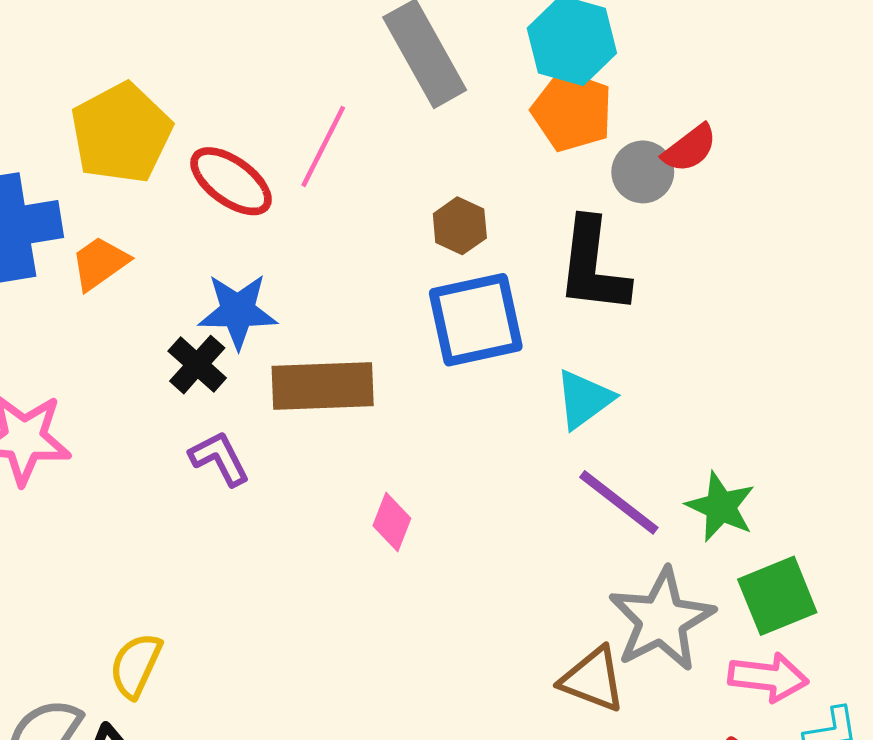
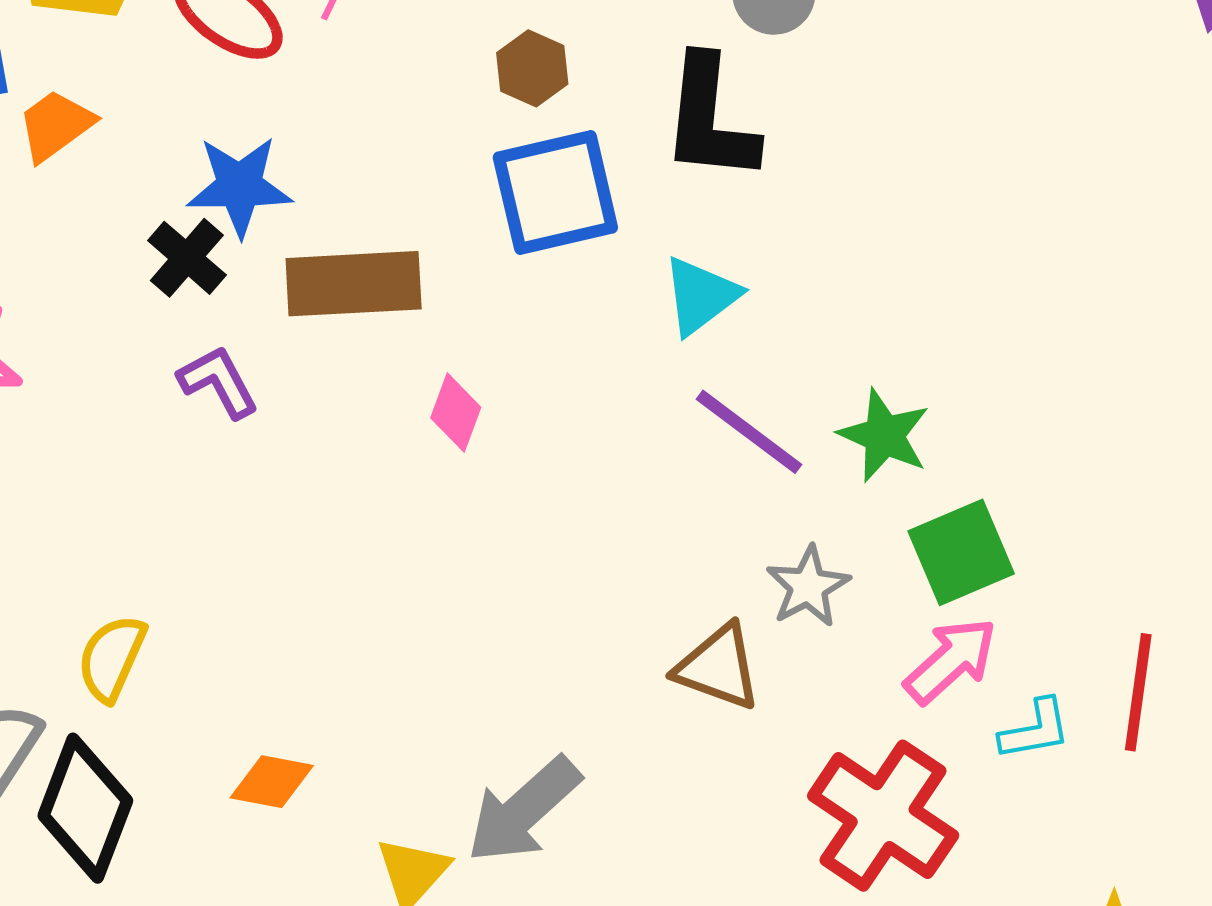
pink diamond: (392, 522) -> (456, 413), moved
gray star: (662, 620) -> (808, 586), size x0.6
pink arrow: (768, 677) -> (951, 661), turned -48

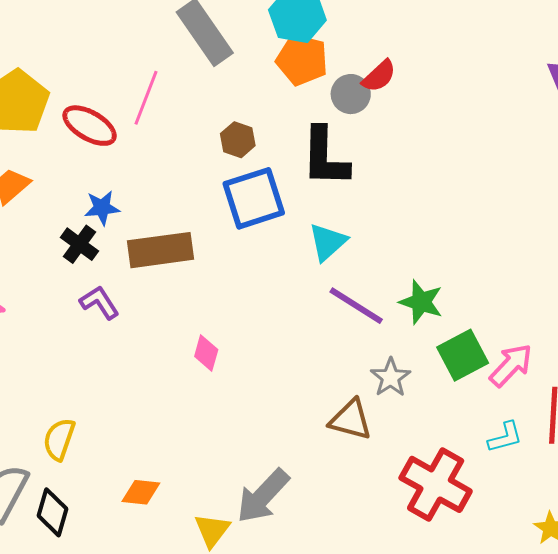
blue star: (240, 186) -> (102, 208), size x0.7
pink diamond: (456, 413) -> (206, 353), moved
pink arrow: (951, 661) -> (511, 365), moved
black diamond: (85, 808) -> (52, 512), size x0.7

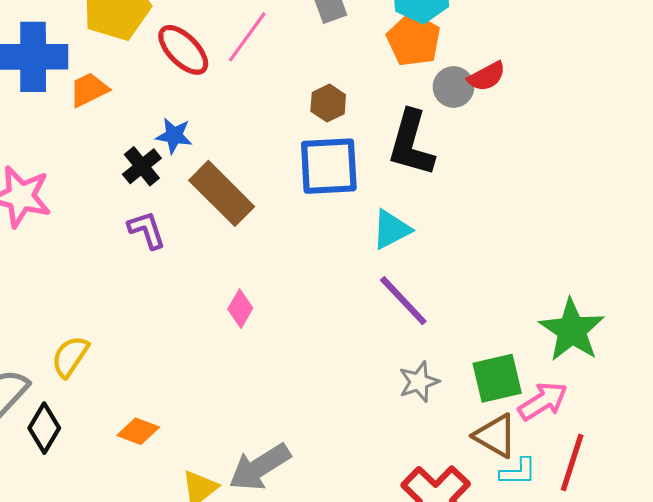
brown rectangle: (161, 250) -> (222, 193), turned 38
green star: (421, 302) -> (572, 330), moved, size x1.4
brown triangle: (351, 420) -> (495, 436), moved

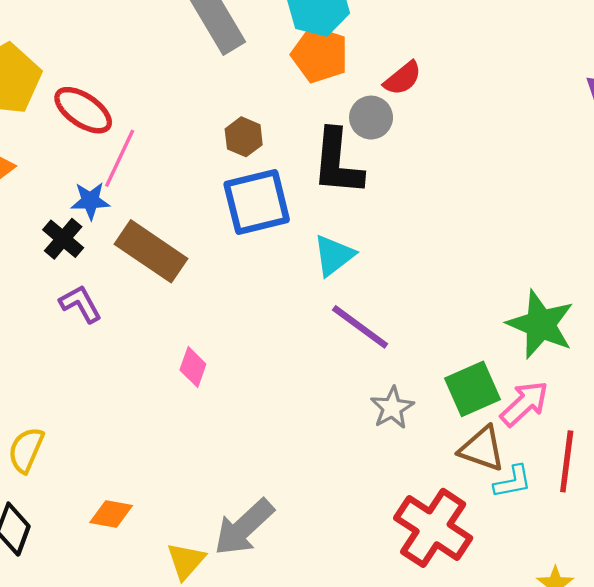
pink line: (247, 37) -> (120, 158), moved
gray circle: (454, 87) -> (371, 118), moved

